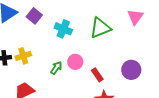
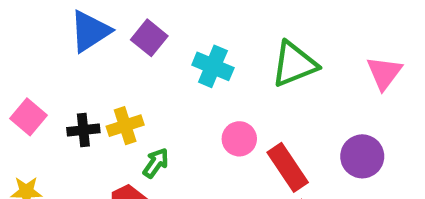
pink triangle: (135, 17) -> (384, 73), moved
green arrow: (56, 68) -> (156, 163), moved
red rectangle: (97, 75) -> (288, 167), size x1.5

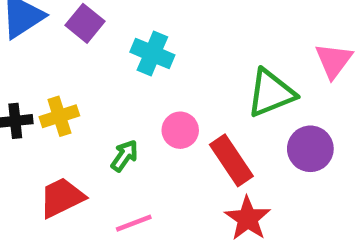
green triangle: (294, 64) -> (271, 93), moved
green arrow: (156, 163) -> (124, 156), moved

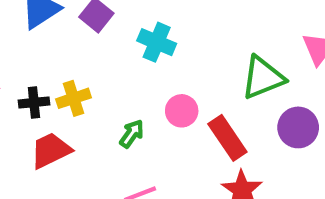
red trapezoid: (62, 198) -> (51, 150), moved

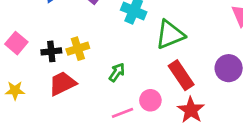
green triangle: (263, 78) -> (170, 35), moved
pink circle: (182, 111) -> (150, 100), moved

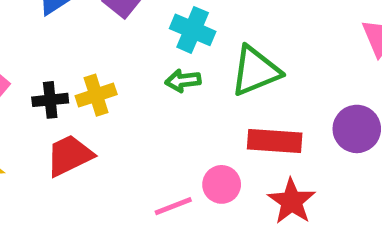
green arrow: (117, 72) -> (183, 81), moved, turned -132
red rectangle: (181, 75) -> (275, 141), turned -52

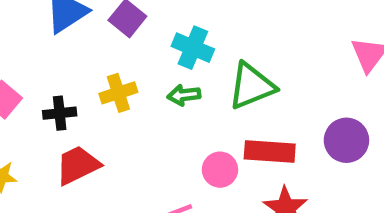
yellow cross: (96, 95) -> (118, 93), moved
pink circle: (222, 184) -> (220, 170), moved

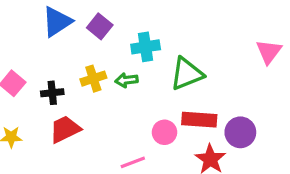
cyan cross: (193, 48) -> (146, 47), turned -32
green arrow: (184, 95) -> (127, 80), moved
purple circle: (346, 140) -> (240, 132), moved

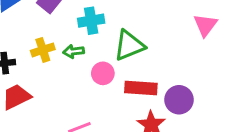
pink circle: (164, 132) -> (103, 73), moved

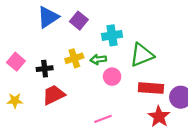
pink circle: (103, 73) -> (112, 77), moved

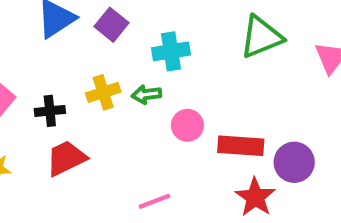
green triangle: (142, 55) -> (261, 37), moved
pink circle: (112, 77) -> (187, 125), moved

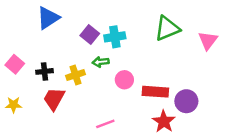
purple square: (111, 25) -> (90, 34), moved
yellow cross: (103, 92) -> (76, 75), moved
red trapezoid: (66, 158) -> (54, 99), turned -35

